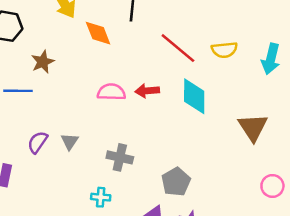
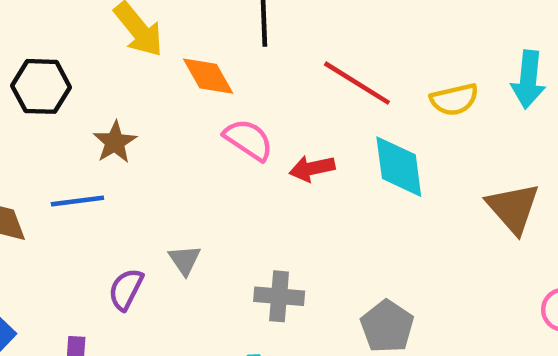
yellow semicircle: (224, 50) -> (454, 99), moved
pink semicircle: (111, 92) -> (248, 140), moved, turned 40
gray triangle: (70, 141) -> (185, 260), moved

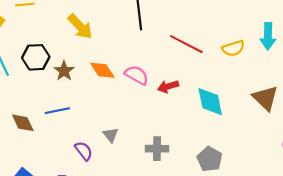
orange diamond: (208, 76) -> (102, 70), moved
brown star: (115, 142) -> (64, 71), moved
cyan diamond: (399, 167) -> (210, 102), moved
purple semicircle: (126, 289) -> (84, 151), turned 120

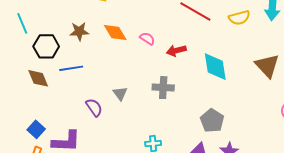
black hexagon: (36, 57) -> (46, 46), moved
brown star: (64, 71) -> (79, 31), turned 30
pink semicircle: (137, 75) -> (147, 38), size x0.7
gray cross: (157, 149) -> (163, 88), moved

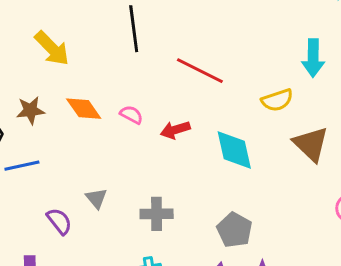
yellow semicircle: (239, 18) -> (277, 100), moved
gray cross: (163, 88) -> (157, 214), moved

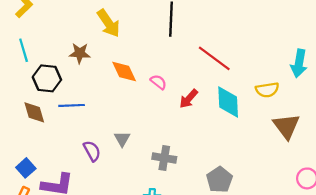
brown star: (30, 110) -> (80, 53), moved
red arrow: (175, 130) -> (189, 99), turned -40
cyan diamond: (234, 150) -> (228, 102), moved

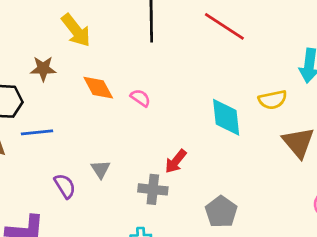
red line: (214, 58) -> (224, 26), moved
red arrow: (189, 99) -> (176, 161), moved

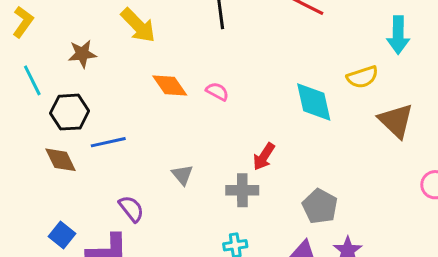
brown star: (43, 69) -> (82, 54), moved
purple semicircle: (65, 186) -> (131, 209), moved

